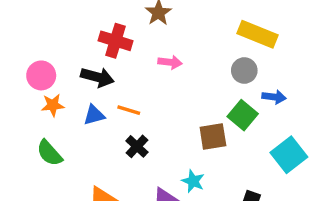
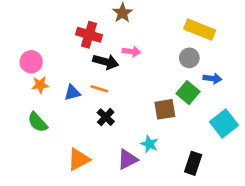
black arrow: (97, 77) -> (106, 62), moved

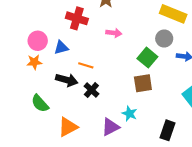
pink circle: (31, 62) -> (38, 41), moved
black arrow: (106, 62) -> (67, 80), moved
blue triangle: (72, 93) -> (61, 47), moved
green square: (188, 93) -> (147, 58), moved
green semicircle: (38, 122) -> (40, 103), moved

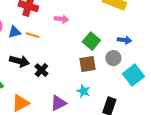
gray circle: (164, 39) -> (113, 58), moved
orange line: (86, 65) -> (32, 35), moved
cyan star: (129, 114) -> (83, 91), moved

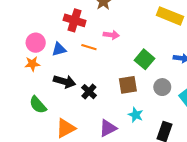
orange line: (32, 35) -> (89, 47), moved
gray circle: (113, 58) -> (162, 87), moved
brown square: (87, 64) -> (128, 85), moved

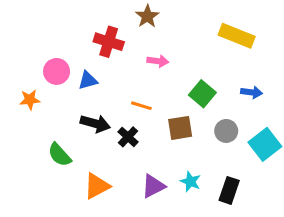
orange line: (89, 47) -> (141, 106), moved
orange star: (32, 64) -> (30, 100), moved
cyan star: (136, 115) -> (190, 182), moved

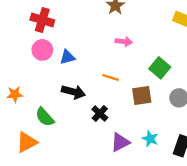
red cross: (109, 42) -> (42, 20), moved
orange star: (30, 100) -> (15, 94), moved
black cross: (128, 137) -> (100, 113), moved
orange triangle: (97, 186) -> (27, 142), moved

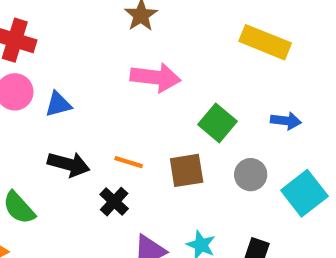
pink arrow: (124, 42) -> (155, 77), size x1.6
orange line: (111, 78) -> (129, 162), moved

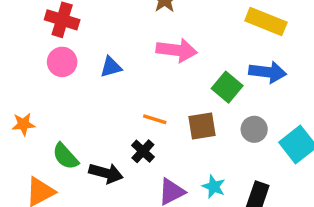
blue triangle: (58, 104) -> (111, 67), moved
blue arrow: (286, 121) -> (268, 72), moved, size x1.5
black arrow: (69, 164) -> (106, 173), moved

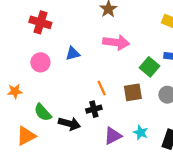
pink circle: (62, 62) -> (40, 62), moved
orange line: (155, 119) -> (102, 88), turned 48
black cross: (143, 151) -> (94, 109), turned 32

